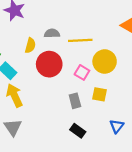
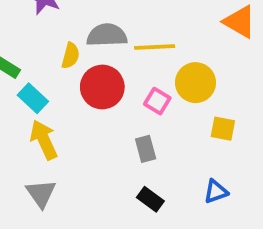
gray semicircle: (52, 33) -> (107, 35), size x1.5
yellow square: (100, 94) -> (223, 129), moved
blue triangle: (117, 126) -> (216, 192), turned 32

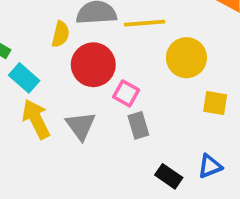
pink square: (157, 101) -> (126, 93), moved
gray triangle: (41, 193) -> (81, 126), moved
black rectangle: (150, 199) -> (169, 176), moved

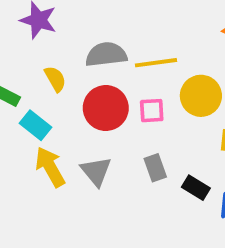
yellow semicircle: (61, 34) -> (55, 79), moved, turned -40
pink square: (126, 93) -> (152, 111), moved, turned -30
black rectangle: (169, 176) -> (196, 188), moved

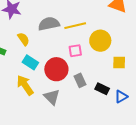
red circle: (106, 108) -> (56, 69), moved
cyan rectangle: (36, 125) -> (30, 62), moved
gray triangle: (96, 171) -> (52, 97), moved

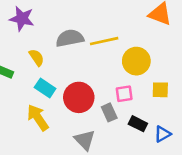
pink square: (75, 51) -> (124, 94), moved
gray triangle: (52, 97) -> (85, 140), moved

